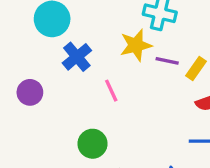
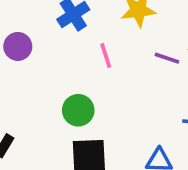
purple line: (167, 61) -> (167, 58), moved

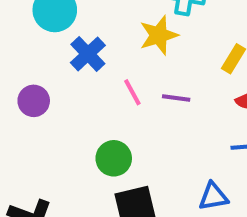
purple line: (167, 58) -> (176, 98), moved

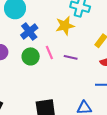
green circle: (114, 158) -> (31, 56), moved

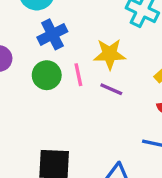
yellow star: (65, 26) -> (110, 54), moved

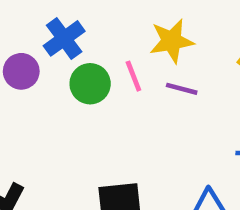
blue cross: (52, 34) -> (64, 38), moved

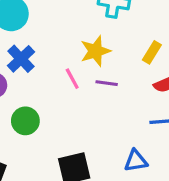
green circle: (90, 84) -> (25, 121), moved

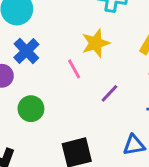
purple line: (107, 83) -> (109, 93), moved, turned -54

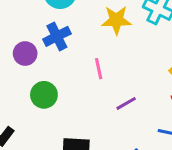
yellow star: (96, 43) -> (116, 20), moved

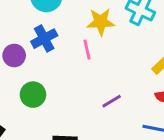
pink line: (99, 69) -> (87, 50), moved

